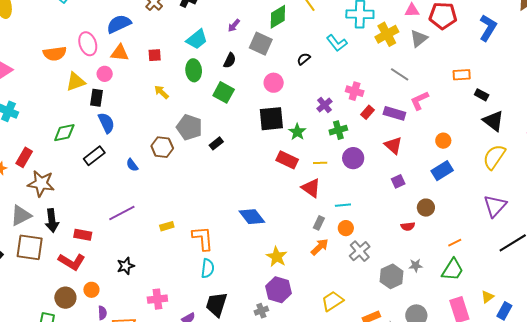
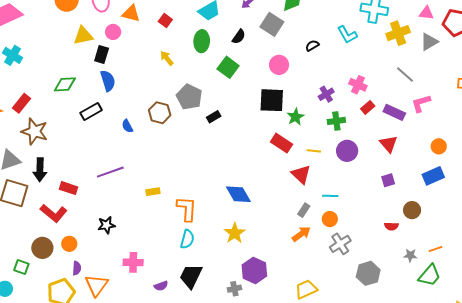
red square: (155, 55) -> (165, 21), turned 32
yellow star: (277, 257) -> (235, 233), moved
gray star: (416, 265) -> (410, 255), moved

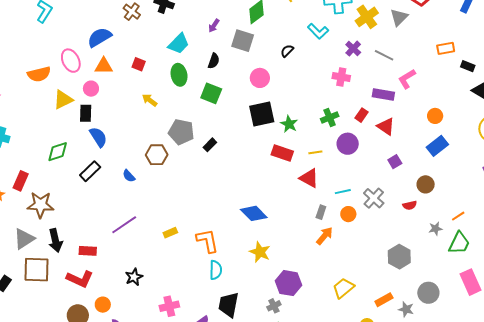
purple cross: (326, 94) -> (353, 49), moved
red rectangle: (368, 107) -> (362, 115), moved
gray cross: (340, 244) -> (374, 198), moved

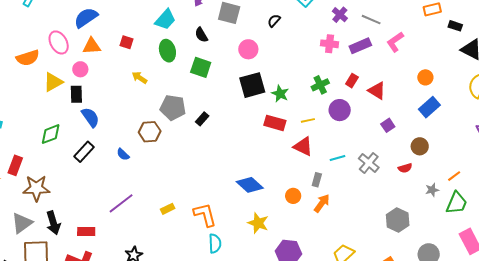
black semicircle: (214, 61) -> (201, 35), turned 133
purple rectangle: (383, 94) -> (360, 46), moved, turned -30
orange circle: (348, 214) -> (293, 196), moved

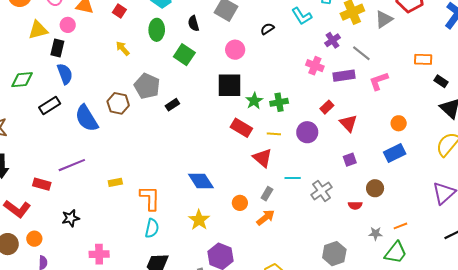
green cross: (320, 85) -> (279, 102), moved
blue semicircle: (123, 154) -> (87, 118), size x2.0
red rectangle: (86, 232) -> (42, 184), moved

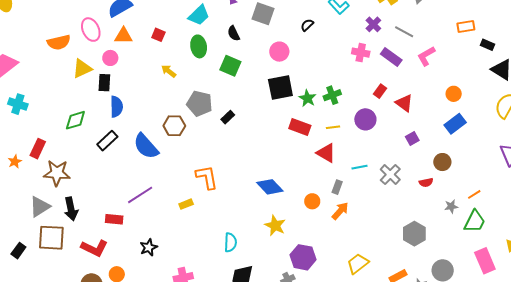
blue semicircle: (65, 74) -> (116, 107), turned 30
purple rectangle: (344, 76) -> (391, 57), turned 55
orange L-shape: (150, 198) -> (207, 177), moved

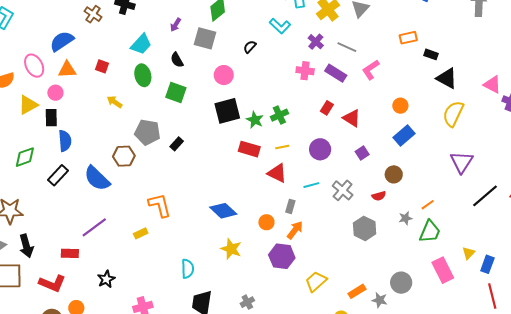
purple circle: (365, 119) -> (320, 149), moved
gray hexagon: (414, 234) -> (365, 228), moved
purple hexagon: (303, 257) -> (282, 256), moved

